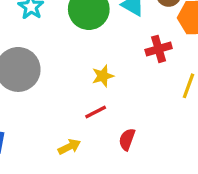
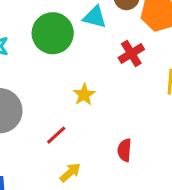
red line: (96, 112) -> (56, 135), moved

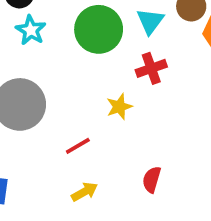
cyan triangle: (95, 17) -> (150, 21), turned 40
red cross: (131, 53) -> (151, 68), moved

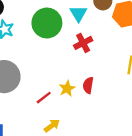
yellow star: (119, 107) -> (67, 88), moved
red semicircle: (152, 180) -> (88, 85), moved

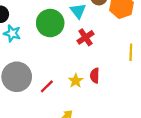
red line: (44, 98) -> (47, 86), moved

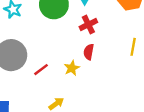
red semicircle: (95, 76) -> (89, 52), moved

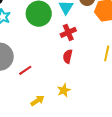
yellow star: (72, 68) -> (64, 90), moved

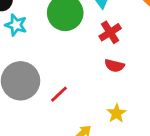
red semicircle: (68, 56) -> (114, 66), turned -80

